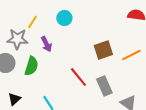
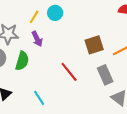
yellow line: (32, 22) -> (34, 17), moved
gray rectangle: (104, 86) -> (105, 75), moved

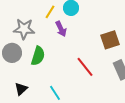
purple arrow: (37, 39) -> (61, 29), moved

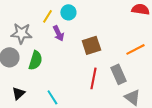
brown square: (110, 40) -> (91, 45), moved
red line: (85, 67) -> (93, 78), moved, turned 50

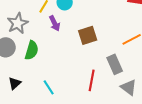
gray star: (21, 33) -> (18, 23), turned -30
red line: (93, 78) -> (92, 80), moved

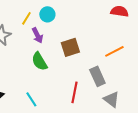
green semicircle: (32, 50) -> (39, 61), moved, turned 132

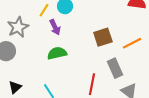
brown square: (70, 47) -> (103, 37), moved
green semicircle: (39, 61) -> (57, 53), turned 108

